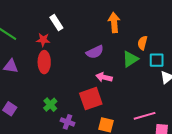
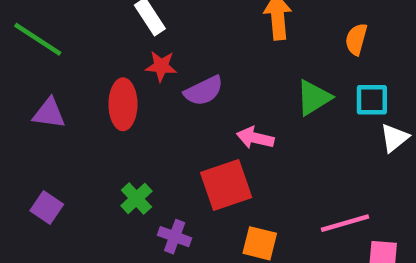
red star: (43, 40) -> (161, 66), moved
orange semicircle: (143, 43) -> (356, 39), moved
purple semicircle: (95, 52) -> (204, 91), moved

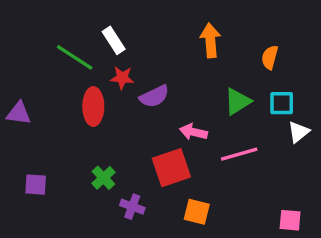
green line: (38, 39) -> (75, 57), moved
purple triangle: (49, 113) -> (19, 113), moved
purple square: (47, 207) -> (36, 185), turned -30
pink line: (345, 223) -> (239, 154), moved

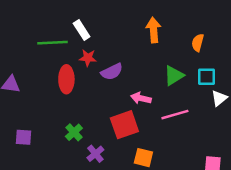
green line: (75, 57) -> (53, 43), turned -36
purple cross: (132, 207) -> (95, 154), turned 30

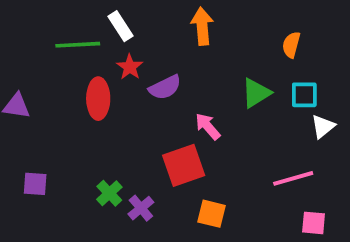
orange arrow: (154, 30) -> (202, 26), moved
red star: (88, 58) -> (130, 67), turned 30
pink arrow: (141, 98) -> (208, 126), turned 36
pink line: (175, 115) -> (293, 178), moved
green cross: (74, 132) -> (109, 193), moved

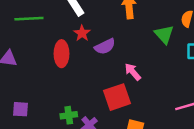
green line: (78, 45) -> (29, 19), moved
green triangle: (256, 93) -> (164, 34), moved, turned -40
green cross: (109, 193) -> (69, 115), turned 35

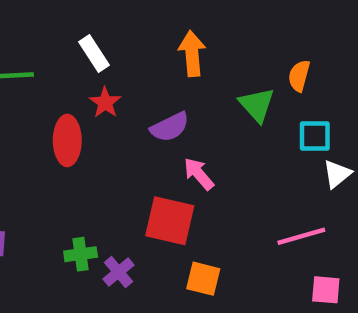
purple semicircle: (105, 46) -> (170, 127), moved
red square: (117, 97) -> (170, 221), turned 32

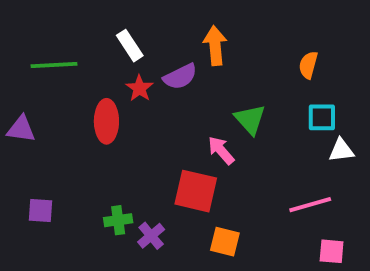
green triangle: (257, 105) -> (250, 119), moved
purple semicircle: (170, 127) -> (180, 77), moved
white triangle: (337, 174) -> (341, 150), turned 32

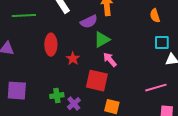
orange semicircle: (308, 65) -> (155, 16), turned -32
red star: (139, 88) -> (73, 59), moved
green triangle: (250, 119) -> (102, 40), moved, turned 42
purple square: (40, 211) -> (17, 91), size x1.5

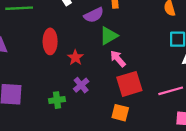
red square: (97, 81) -> (129, 84), moved, turned -30
purple cross: (74, 104) -> (81, 85), moved

